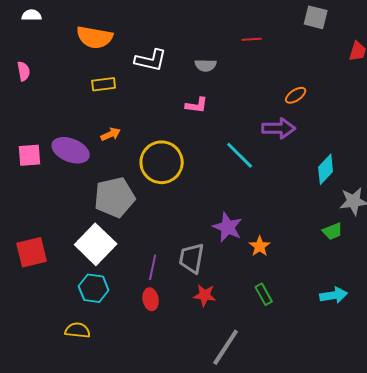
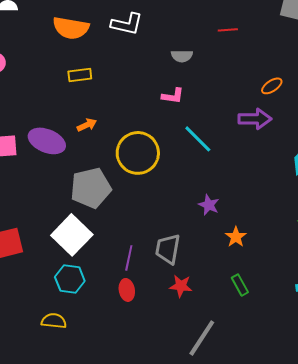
white L-shape: (151, 60) -> (127, 24), moved
cyan line: (240, 155) -> (198, 139), moved
purple star: (228, 227) -> (209, 205), moved, size x0.7

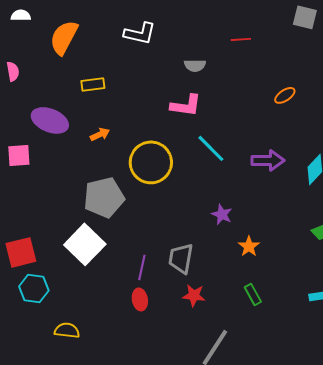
orange semicircle: (71, 28) -> (64, 37), moved, turned 108
pink L-shape: (173, 96) -> (186, 105), size x1.4
purple arrow: (255, 119) -> (268, 160), moved
purple ellipse: (47, 141) -> (50, 120), moved
cyan hexagon: (70, 279) -> (34, 288), moved

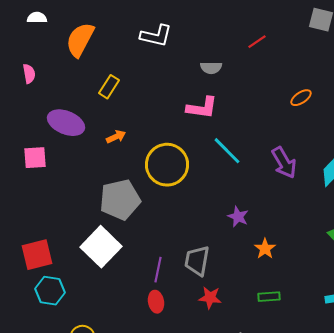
red line: (241, 39) -> (257, 42), turned -30
yellow rectangle: (93, 84) -> (109, 87), turned -50
purple arrow: (268, 160) -> (284, 163), turned 60
green rectangle: (253, 294) -> (269, 297), turned -65

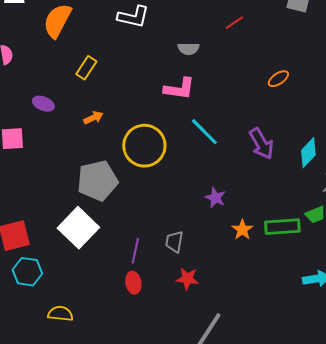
purple ellipse: (66, 123) -> (43, 104), size x0.6
gray trapezoid: (197, 261) -> (174, 242), size x0.7
green rectangle: (269, 297) -> (282, 227), moved, size x1.6

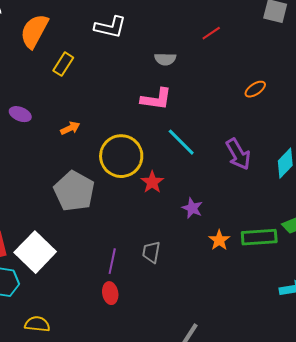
yellow rectangle: (86, 68) -> (63, 64), moved
gray pentagon: (97, 181) -> (74, 191), turned -30
white square: (78, 228) -> (35, 252), moved
red star: (187, 279) -> (152, 182), moved, turned 30

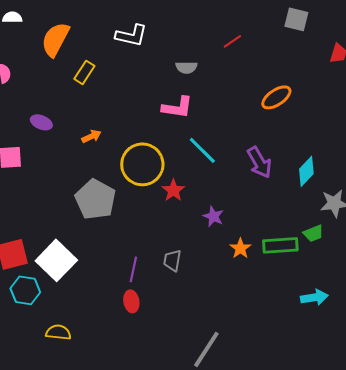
orange ellipse: (255, 89) -> (276, 97), size x1.4

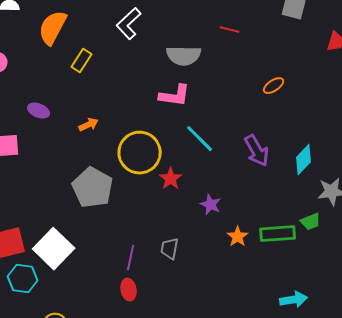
white L-shape: (131, 35) -> (129, 24), turned 124
red line: (232, 41) -> (230, 30), turned 48
gray semicircle: (186, 67) -> (184, 56), size x1.6
orange ellipse: (276, 97) -> (274, 86), size x0.7
cyan arrow: (314, 297) -> (294, 300), moved

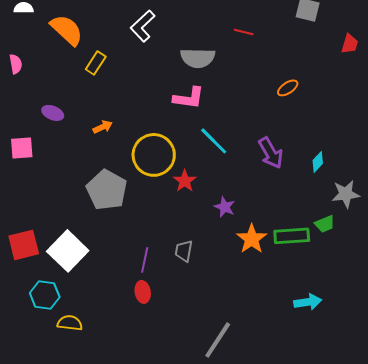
orange semicircle: (53, 28) -> (67, 30), turned 105
cyan diamond: (304, 160) -> (318, 162), size x0.7
orange star: (238, 237) -> (252, 239), size x1.4
cyan hexagon: (23, 279) -> (45, 295), moved

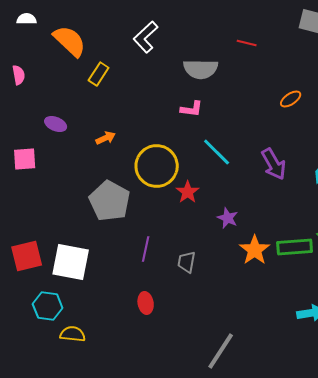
pink L-shape: (189, 98) -> (192, 109), size x0.7
white square: (68, 251) -> (71, 262), turned -33
purple line: (145, 260) -> (146, 249), moved

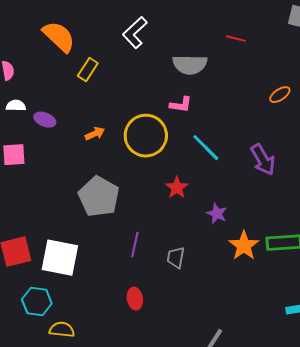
white semicircle: (27, 19) -> (16, 106), moved
yellow circle: (157, 166) -> (146, 136), moved

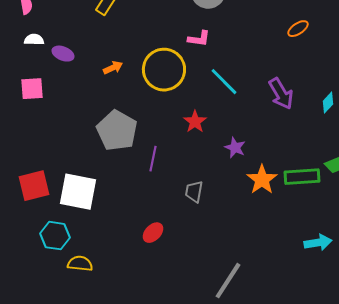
purple line: (135, 245) -> (153, 159), moved
red ellipse: (135, 299) -> (153, 233), turned 55

